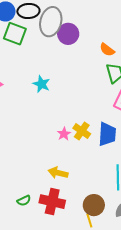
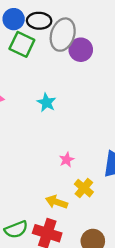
yellow cross: (82, 131) -> (84, 188), moved
green semicircle: (24, 201) -> (16, 229), size x1.5

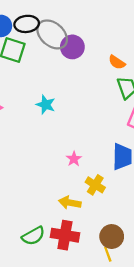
gray ellipse: (63, 35) -> (52, 34), turned -60

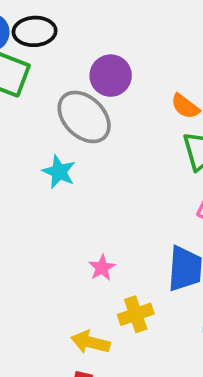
gray ellipse: (52, 34) -> (84, 117), moved
yellow cross: (95, 185) -> (136, 314), turned 36

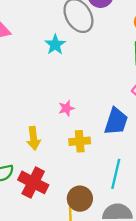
yellow arrow: (90, 342) -> (34, 138), moved, turned -125

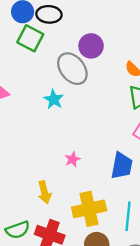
yellow cross: (80, 141) -> (89, 209), moved, size x1.6

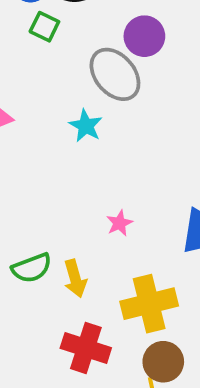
green square: (30, 38) -> (44, 27), size x0.7
green semicircle: (18, 230) -> (32, 268), moved

